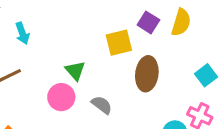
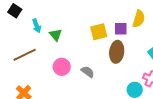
purple square: (148, 22) -> (121, 29), moved, turned -32
green triangle: (75, 71) -> (56, 35), moved

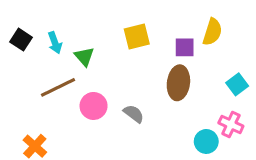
black square: (15, 11) -> (21, 40), moved
yellow square: (99, 32) -> (137, 36), moved
brown line: (25, 55) -> (58, 87), moved

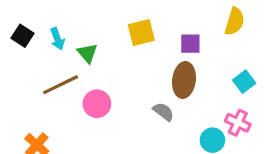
yellow semicircle: (212, 32) -> (235, 21), moved
gray semicircle: (134, 114) -> (163, 112), moved

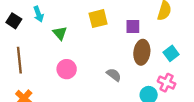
cyan arrow: (57, 39) -> (39, 14), moved
brown ellipse: (184, 80) -> (142, 52), moved
brown line: (61, 85) -> (19, 60), moved, turned -70

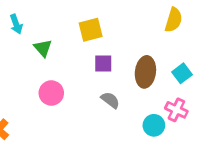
purple square: (133, 26) -> (103, 63), moved

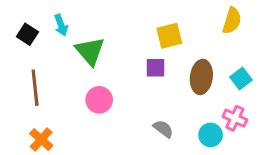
yellow square: (91, 30) -> (169, 36), moved
green triangle: (43, 48) -> (90, 51), size x1.5
gray semicircle: (110, 100) -> (163, 129), moved

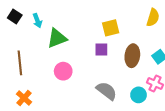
black square: (27, 34) -> (15, 17), moved
green triangle: (90, 51) -> (57, 38), turned 50
gray semicircle: (163, 129) -> (107, 91), size x1.5

